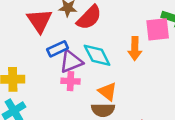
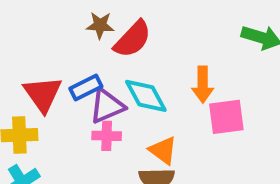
red triangle: (39, 21) -> (43, 94), moved
pink square: (158, 29) -> (226, 117), moved

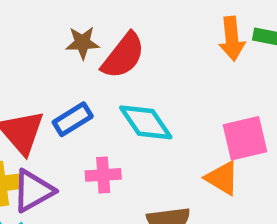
orange arrow: (203, 85) -> (232, 39), moved
purple triangle: (107, 106) -> (33, 191), moved
orange triangle: (163, 150) -> (222, 178), moved

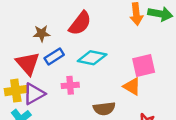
brown star: (82, 43) -> (42, 33), moved
cyan diamond: (146, 122) -> (92, 58), turned -44

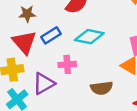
brown star: (42, 33) -> (27, 14), moved
purple triangle: (34, 94) -> (44, 84), moved

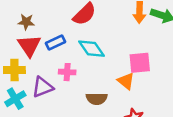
brown star: (27, 14) -> (26, 22), moved
cyan diamond: (89, 37) -> (92, 49), turned 36

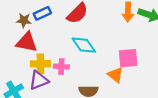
blue rectangle: (55, 42) -> (42, 13), moved
red triangle: (29, 46) -> (27, 42), turned -45
yellow cross: (14, 70) -> (40, 64), moved

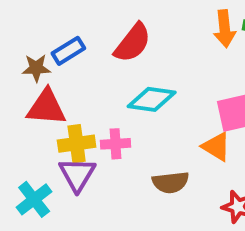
cyan diamond: (84, 45) -> (152, 99), turned -40
purple triangle: (39, 80) -> (77, 174), turned -30

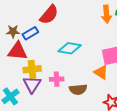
red semicircle: (133, 43) -> (49, 15), moved
blue rectangle: (68, 51) -> (30, 33), moved
pink cross: (115, 144) -> (57, 79), moved

